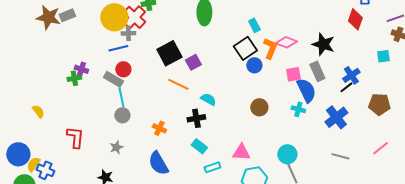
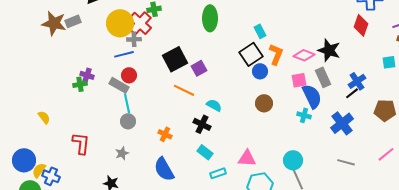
pink diamond: (286, 42) -> (304, 55), moved
brown circle: (259, 107) -> (264, 103), moved
black cross: (196, 118) -> (202, 124), turned 36

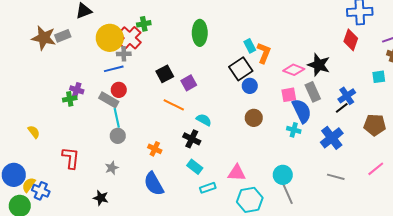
orange L-shape: (276, 54) -> (264, 53), moved
black square: (175, 59) -> (165, 74), size x0.7

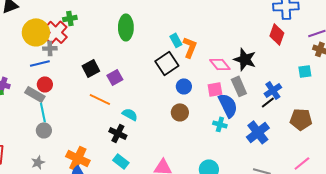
pink diamond: (294, 70) -> (220, 64), turned 30
blue circle: (250, 86) -> (184, 86), moved
orange cross: (155, 149) -> (78, 158), moved, size x1.6

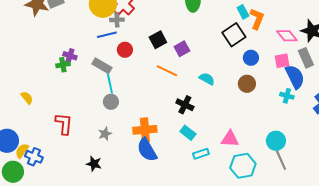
red circle: (45, 84) -> (125, 50), moved
cyan semicircle: (130, 114) -> (207, 79), moved
orange cross: (78, 158) -> (145, 130), turned -30

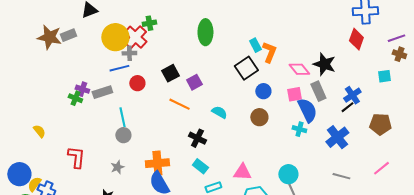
green cross: (63, 65) -> (75, 98), turned 32
gray rectangle: (102, 66) -> (102, 92), moved, turned -48

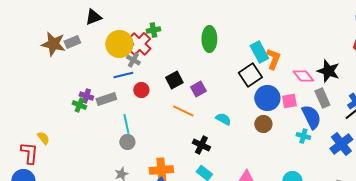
cyan rectangle: (255, 45) -> (259, 52), size x1.5
gray cross: (129, 53) -> (133, 60), turned 32
blue circle: (263, 91) -> (267, 98), size x1.6
pink square: (294, 94) -> (289, 101), moved
red L-shape: (76, 157) -> (29, 153), moved

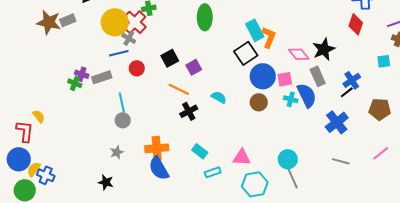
black star: (328, 71) -> (324, 49), turned 30
cyan cross: (303, 136) -> (291, 99), moved
black cross: (201, 145) -> (189, 111), moved, turned 36

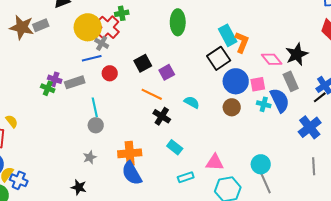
black cross: (189, 111) -> (162, 116), turned -30
cyan rectangle: (200, 151) -> (175, 147), moved
gray line: (341, 161) -> (314, 166), turned 72

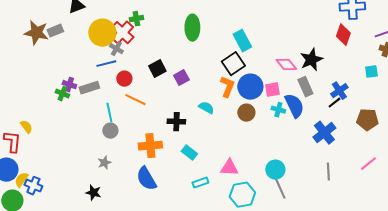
orange L-shape: (242, 42) -> (227, 87), moved
orange line: (152, 94) -> (135, 100), moved
black cross: (162, 116) -> (176, 122), turned -30
orange cross: (130, 153) -> (150, 146), moved

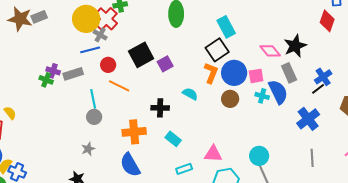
black square: (157, 69) -> (141, 55), size x1.4

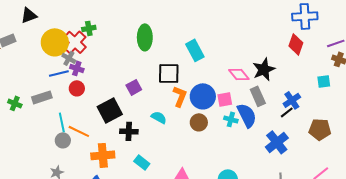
black square: (217, 50) -> (169, 73), moved, turned 35
black square: (141, 55) -> (110, 110), moved
purple cross: (53, 71) -> (77, 68), moved
orange line: (119, 86) -> (79, 131), moved

